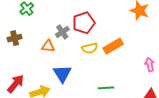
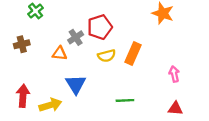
orange rectangle: (113, 46) -> (133, 53), turned -36
red arrow: (16, 84) -> (23, 96), turned -36

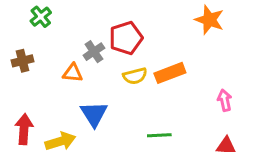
orange rectangle: (133, 53) -> (170, 73), turned 45

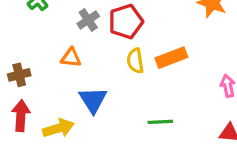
gray cross: (94, 52) -> (88, 20), moved
brown cross: (23, 61) -> (19, 75), moved
yellow semicircle: (135, 76) -> (135, 61), turned 95

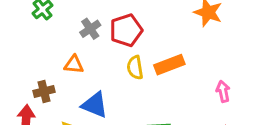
brown cross: (19, 75) -> (44, 91), moved
blue triangle: (93, 100) -> (95, 105), turned -36

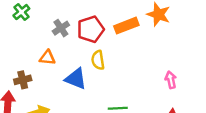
orange rectangle: (169, 65) -> (126, 26), moved
blue triangle: (95, 105) -> (76, 79), moved

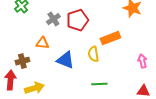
orange rectangle: (126, 26) -> (110, 38), moved
yellow semicircle: (98, 60) -> (93, 54), moved

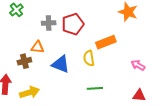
gray cross: (53, 19) -> (49, 23), turned 32
brown cross: (22, 61) -> (24, 61), moved
pink arrow: (142, 61) -> (138, 65), turned -48

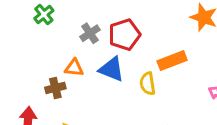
gray cross: (49, 23) -> (90, 33), turned -32
blue triangle: (61, 64) -> (112, 69), moved

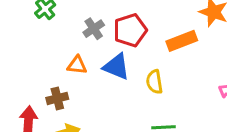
orange rectangle: (172, 61) -> (182, 41), moved
brown cross: (55, 88) -> (57, 98), moved

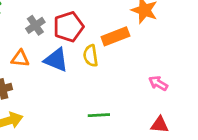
yellow semicircle: (154, 82) -> (91, 56), moved

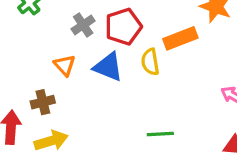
orange triangle: (20, 58) -> (65, 65), turned 42

